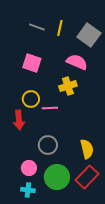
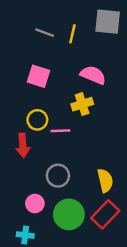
gray square: (89, 35) -> (108, 22), moved, turned -30
cyan cross: (28, 190) -> (25, 235), moved

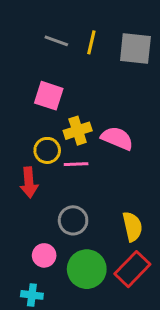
gray square: (108, 22) -> (135, 48), moved
pink semicircle: (93, 75) -> (117, 138), moved
yellow cross: (82, 104) -> (78, 131), moved

